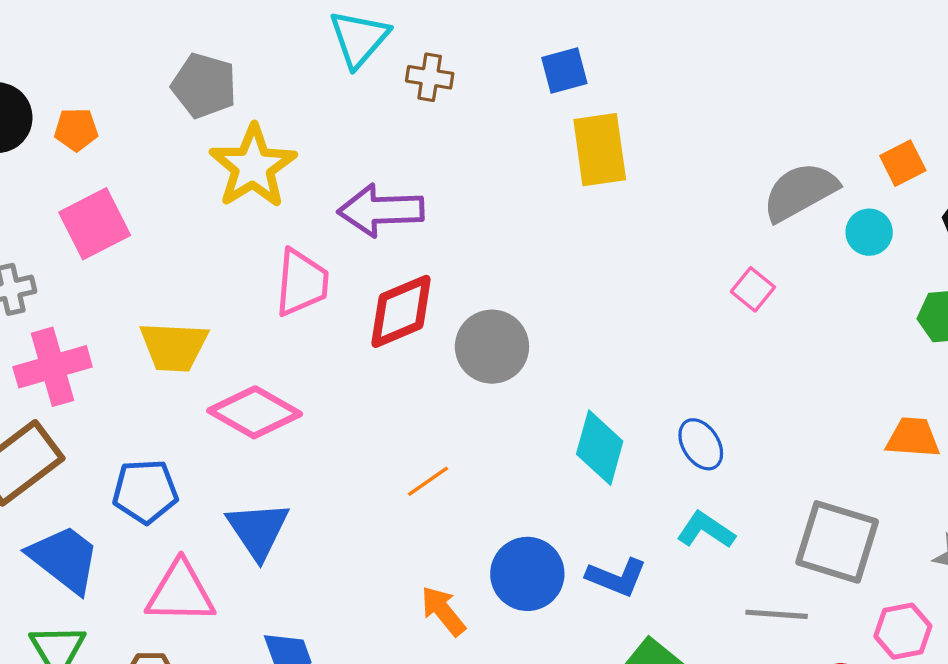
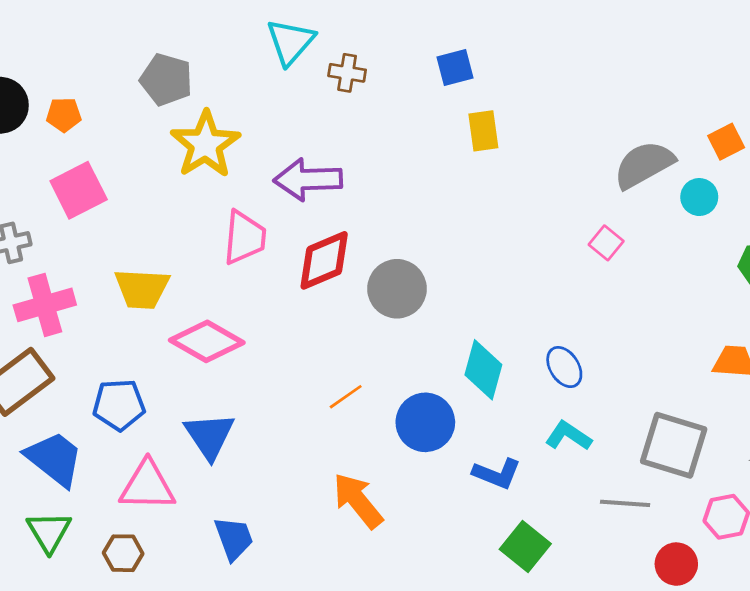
yellow rectangle: (600, 150) -> (483, 131), size x0.7
blue circle: (527, 574) -> (425, 422), moved
orange arrow: (443, 611) -> (358, 501), size x1.4

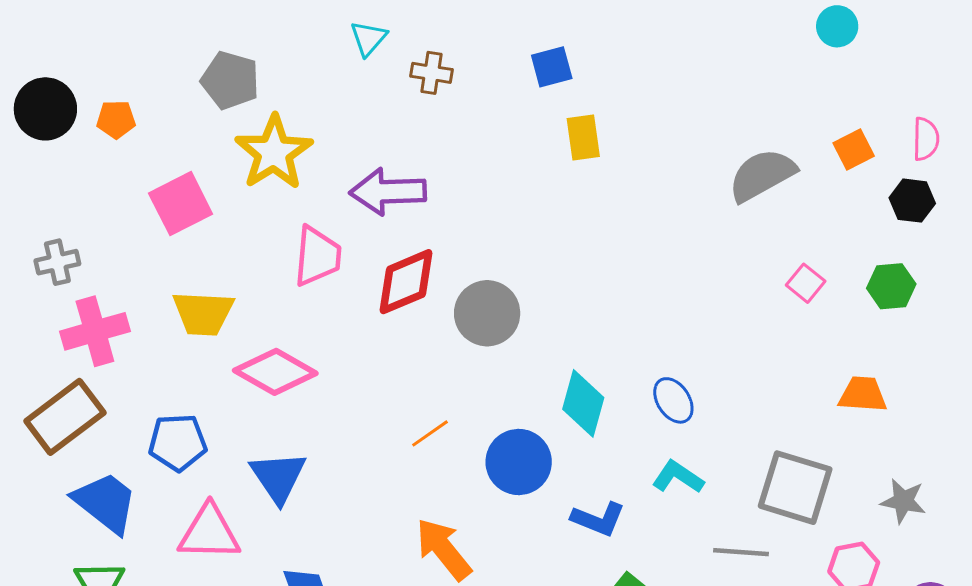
cyan triangle: (290, 42) -> (368, 38), size x0.7
pink square: (79, 190) -> (181, 204), moved
cyan circle: (699, 197) -> (837, 26), moved
pink square: (606, 243) -> (806, 283), moved

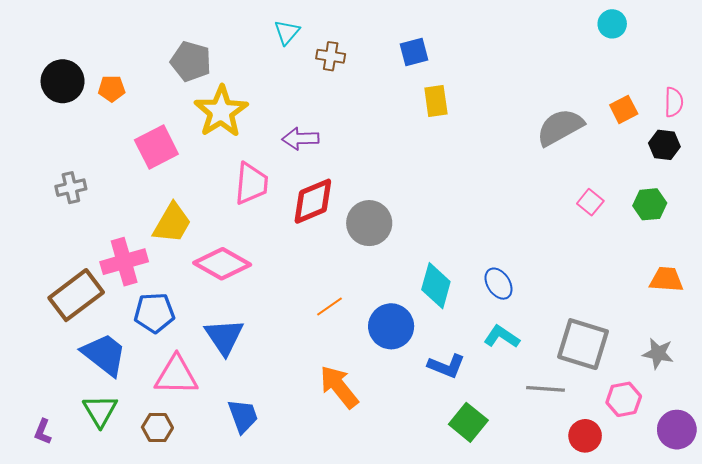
purple arrow: (388, 192) -> (300, 139), size x0.7
yellow trapezoid: (203, 313) -> (172, 223), turned -63
pink cross: (95, 331) -> (124, 262), moved
orange trapezoid: (863, 394) -> (666, 279), moved

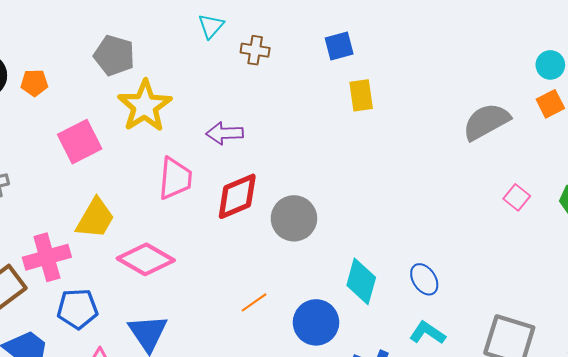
cyan circle: (612, 24) -> (550, 65), moved

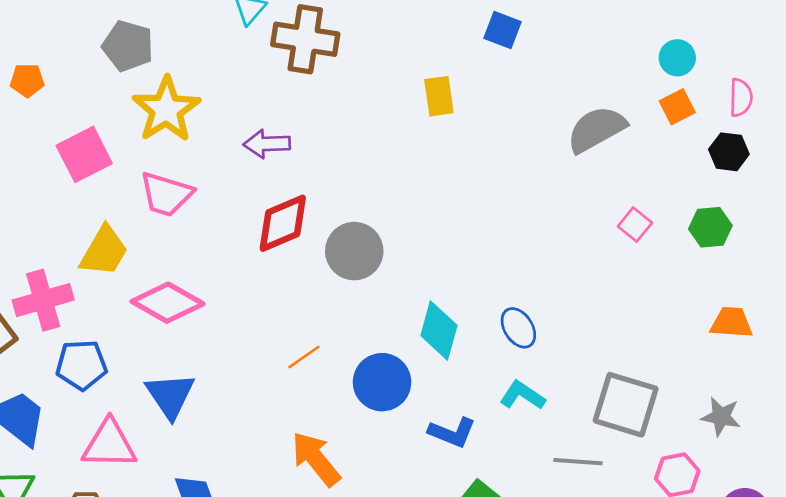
blue square: (339, 46) -> (503, 30), moved, turned 36
brown cross: (255, 50) -> (305, 39), size x1.8
pink trapezoid: (175, 178) -> (166, 194), moved, turned 102

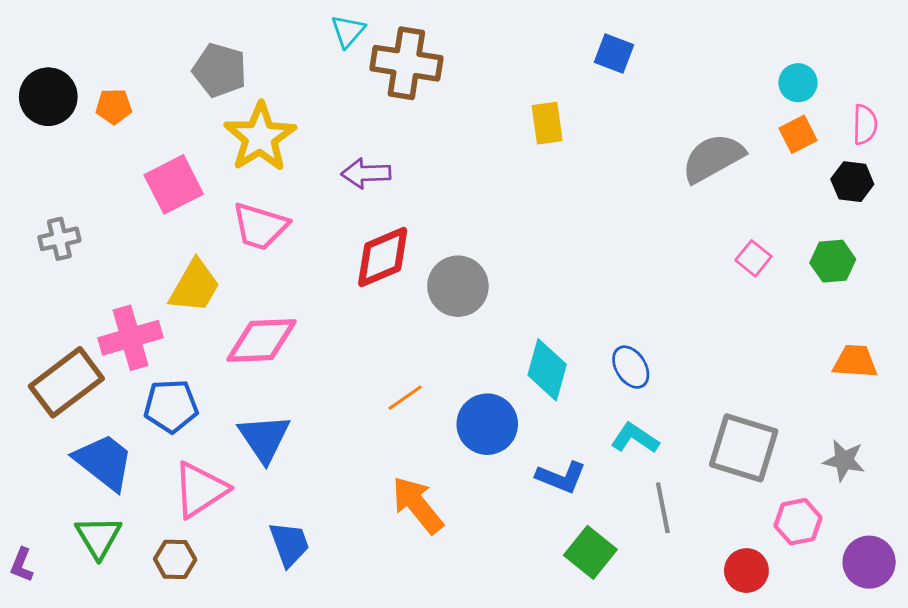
pink diamond: (168, 303) -> (261, 341), turned -32
pink triangle: (109, 444) -> (200, 490), turned -34
gray line: (578, 462) -> (663, 508), moved, turned 75

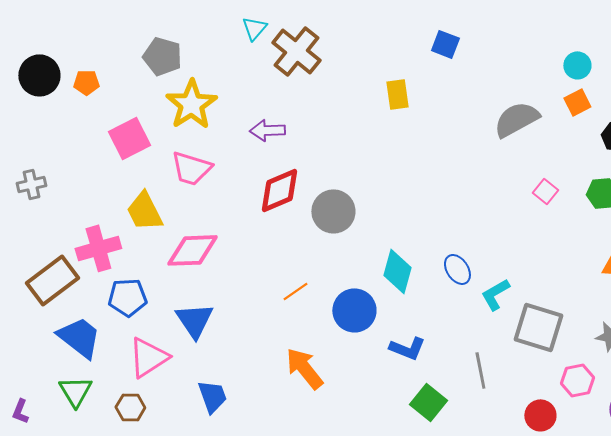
brown cross: (406, 63) -> (296, 51), turned 30
gray cross: (59, 239) -> (31, 184), moved
yellow trapezoid: (195, 286) -> (144, 211), turned 123
cyan L-shape: (635, 438) -> (495, 294), moved, turned -64

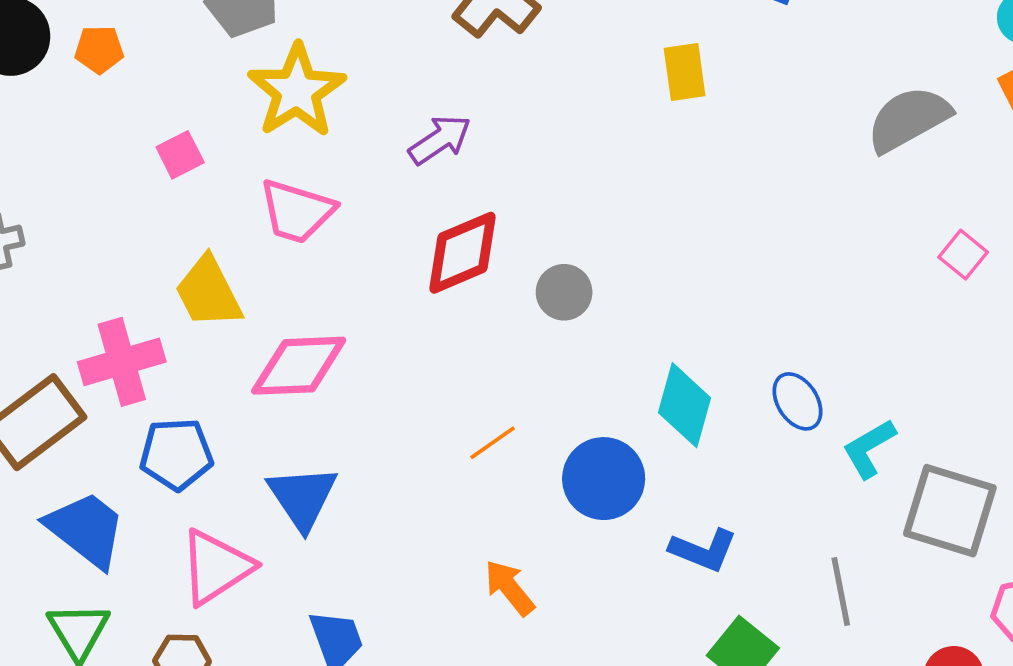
purple arrow: (267, 130) -> (440, 140), turned 148
pink square: (129, 138) -> (180, 155), size x0.6
gray circle: (333, 211) -> (564, 292), size x0.7
orange arrow: (304, 368) -> (509, 588), size x0.7

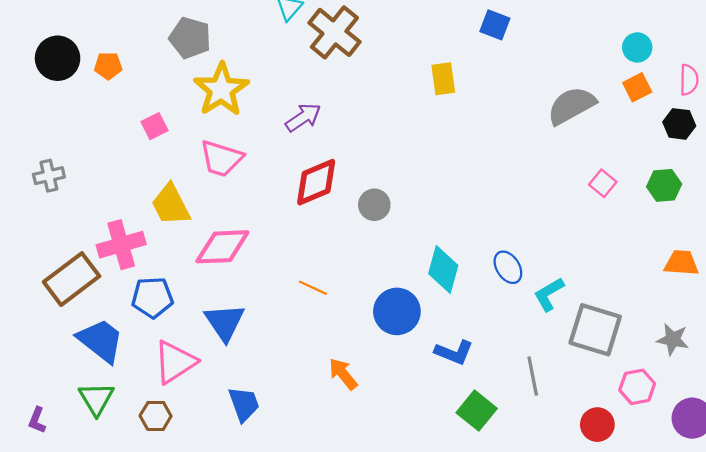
orange line: (493, 443) -> (313, 288), moved, turned 60

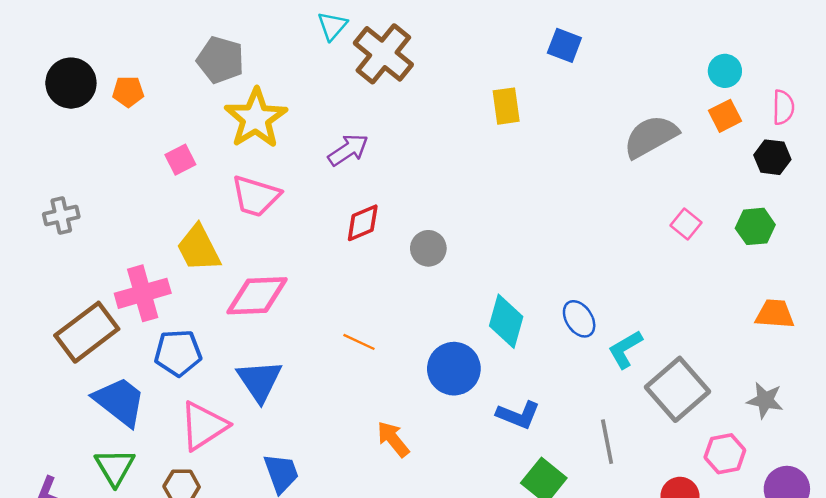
red diamond: (316, 182) -> (363, 223), size x0.7
gray square: (595, 330) -> (678, 389), turned 32

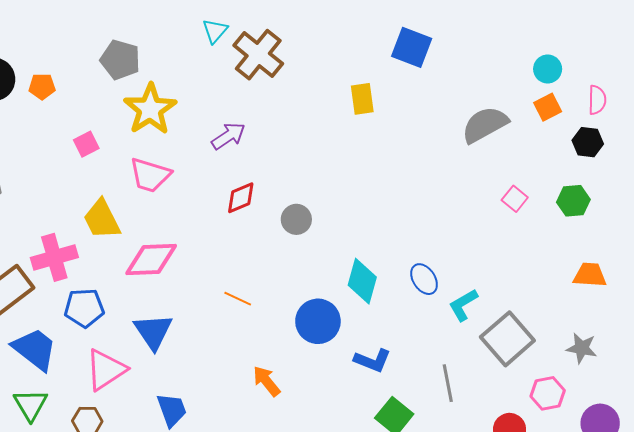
blue square: (564, 45) -> (412, 47), size x1.4

